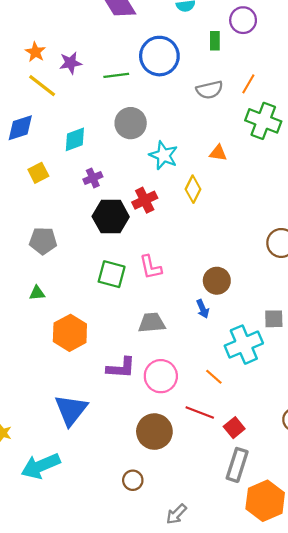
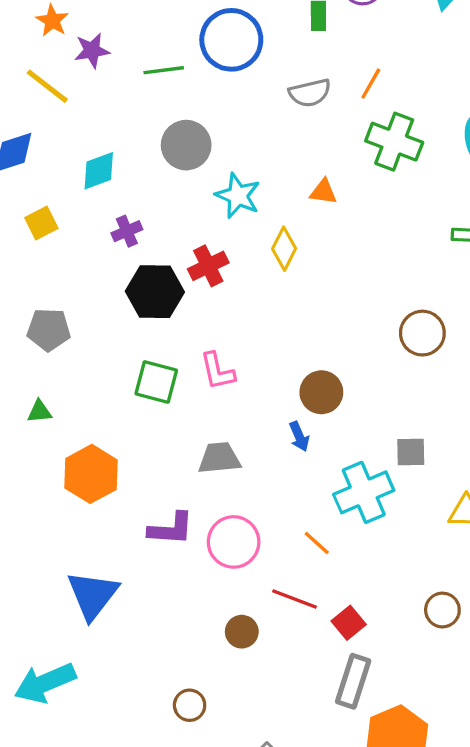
orange star: (35, 52) -> (52, 21), moved
brown circle: (154, 432) -> (242, 632), moved, size x0.6

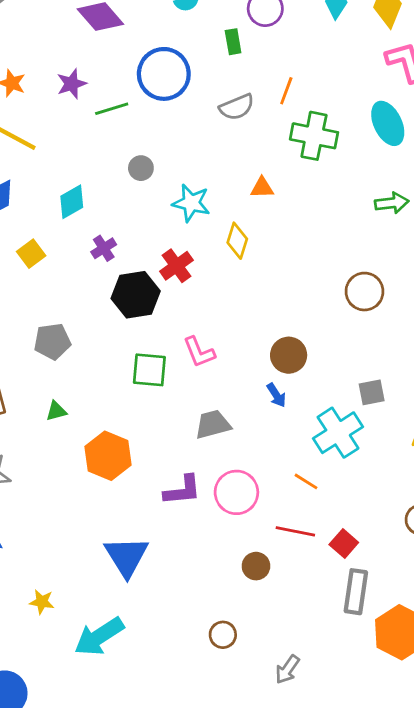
purple star: (92, 51) -> (72, 84), moved
gray circle: (186, 145) -> (141, 168), size x0.6

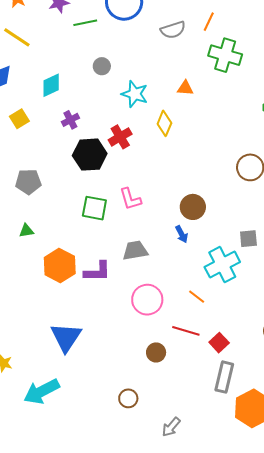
purple L-shape: (182, 490) -> (97, 272), moved

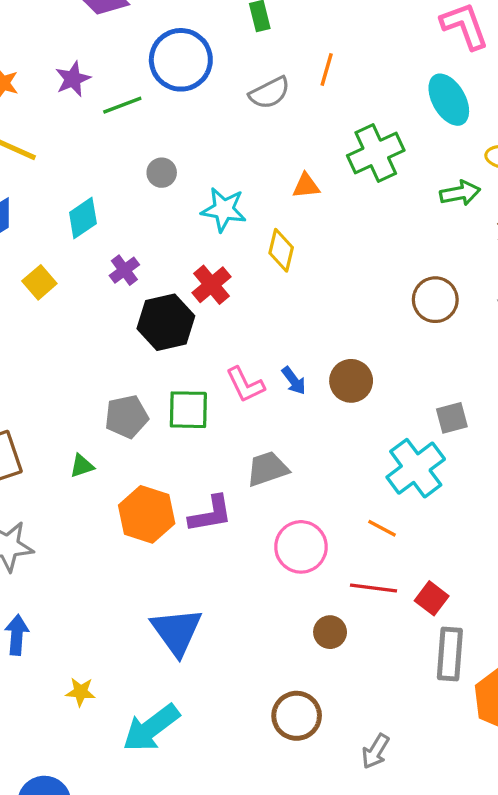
green cross: (225, 55) -> (376, 153), moved, turned -32
gray pentagon: (28, 182) -> (127, 417), moved
blue arrow: (182, 234) -> (294, 381), moved
brown circle: (128, 398) -> (297, 716), size x1.5

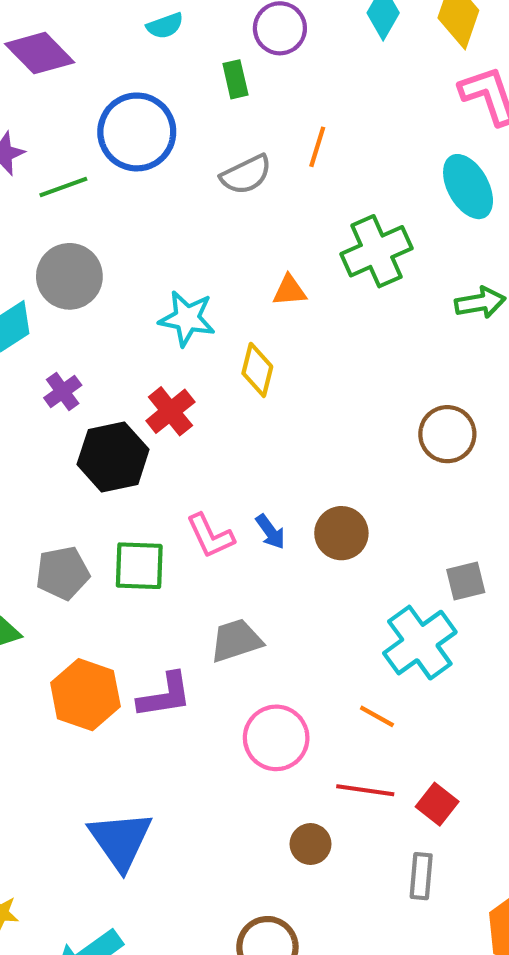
gray circle: (162, 173) -> (69, 276), moved, size x1.8
gray rectangle: (450, 654) -> (421, 876), moved, size x0.7

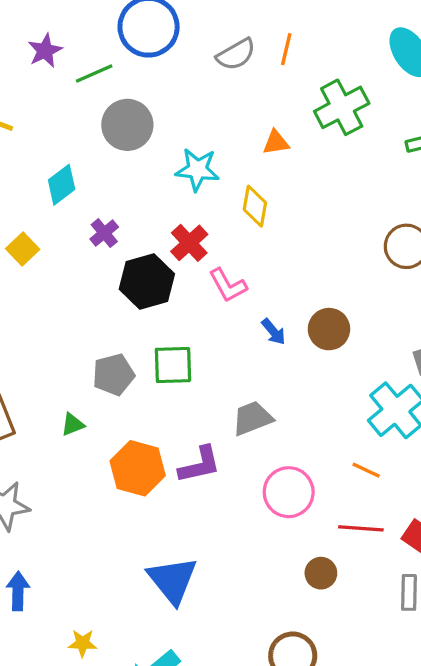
orange line: (317, 147) -> (286, 49), moved
gray circle: (69, 276) -> (127, 125), moved
pink L-shape: (210, 536) -> (228, 285), moved

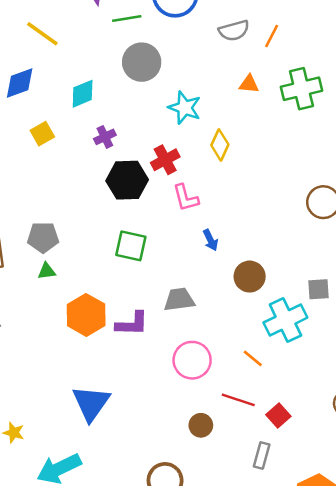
orange triangle: (276, 143) -> (249, 84), moved
brown circle: (329, 329) -> (250, 277), moved
gray pentagon: (113, 375) -> (43, 237), moved

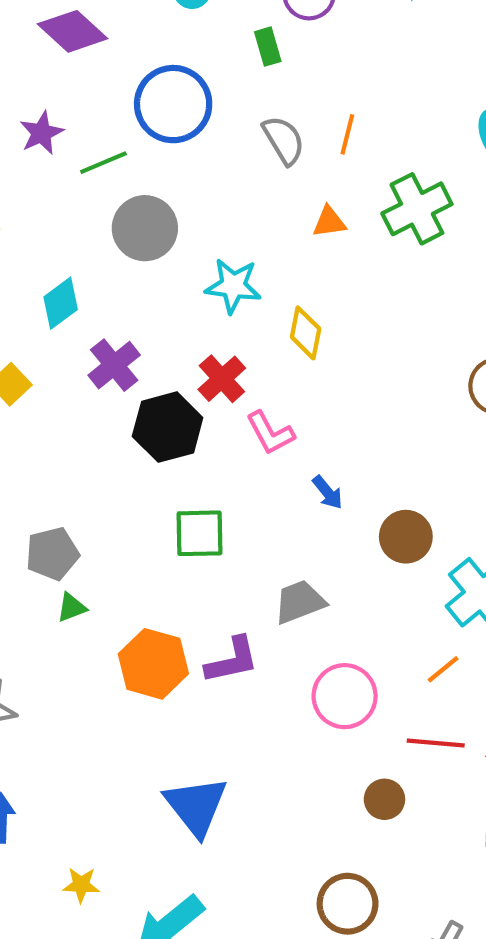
gray semicircle: (234, 31) -> (284, 140), turned -92
purple cross: (105, 137) -> (114, 365), size x1.4
orange line: (253, 358) -> (443, 669), turned -65

